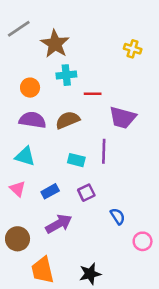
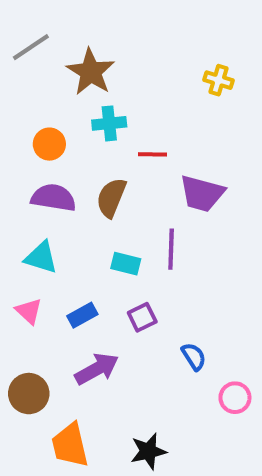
brown semicircle: (68, 120) -> (111, 198), turned -45

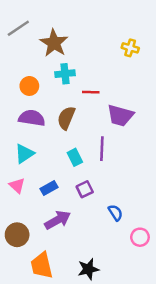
cyan triangle: (41, 257) -> (24, 154), turned -50
cyan rectangle: (126, 264) -> (75, 157), turned 49

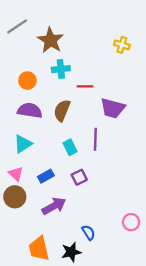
blue semicircle: (115, 213) -> (88, 232), moved
brown circle: (17, 235) -> (15, 197), moved
black star: (88, 269) -> (71, 252), moved

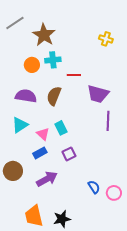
orange circle: (27, 81) -> (32, 65), moved
purple line: (95, 139) -> (108, 121), moved
pink triangle: (16, 174) -> (43, 134), moved
blue semicircle: (88, 232) -> (94, 187), moved

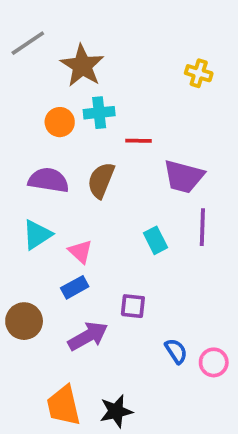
cyan rectangle: (61, 128) -> (155, 240), moved
purple square: (69, 154) -> (133, 306), moved, turned 32

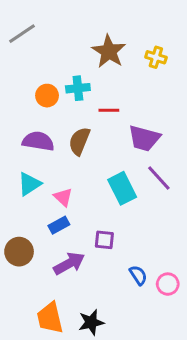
brown star: (82, 66) -> (109, 51), moved
purple line: (202, 227) -> (159, 178), turned -44
cyan rectangle: (155, 240) -> (122, 188), size x1.5

